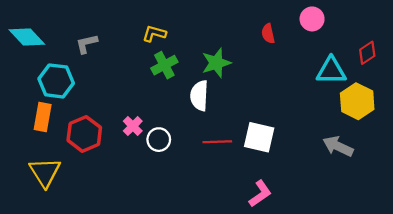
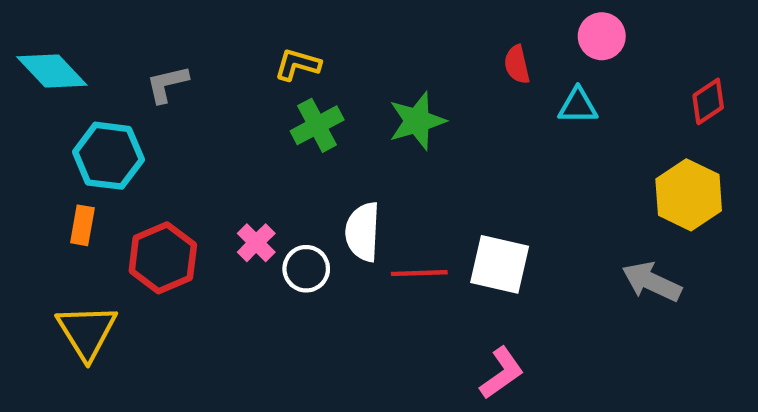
cyan triangle: (331, 71) -> (578, 106), moved, size x0.7
white semicircle: (199, 96) -> (363, 232), moved
orange rectangle: (43, 117) -> (82, 225), size x0.7

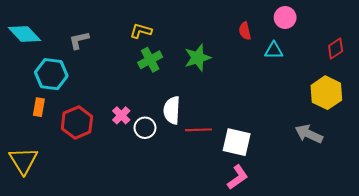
white square: (500, 264) -> (237, 142), moved
yellow triangle: (87, 332) -> (23, 161), moved

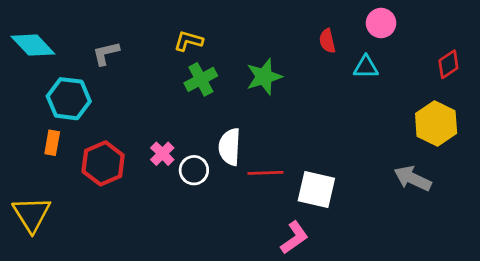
pink L-shape: (238, 177) -> (294, 238), moved

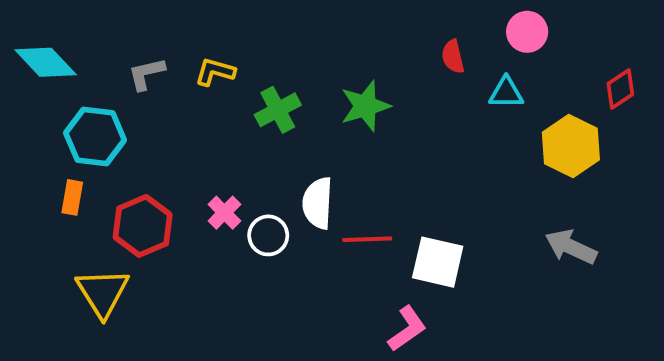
yellow L-shape: (188, 41) -> (215, 72), moved
yellow hexagon: (436, 123) -> (571, 146), moved
yellow triangle: (32, 214) -> (103, 293), moved

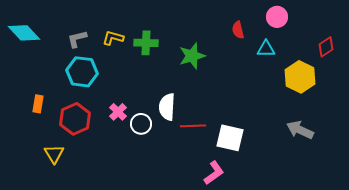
green cross: (278, 110) -> (146, 43), moved, turned 30
cyan hexagon: (95, 136) -> (82, 72), moved
yellow triangle: (103, 293) -> (54, 154), size x0.7

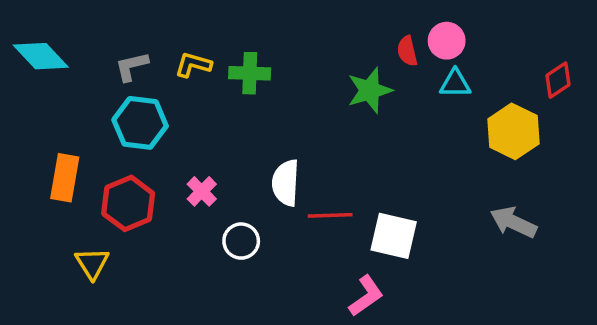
pink circle: (277, 17) -> (447, 41), moved
green star: (192, 56) -> (370, 90), moved
orange rectangle: (38, 104) -> (65, 178), size x1.5
white circle: (141, 124) -> (241, 241), moved

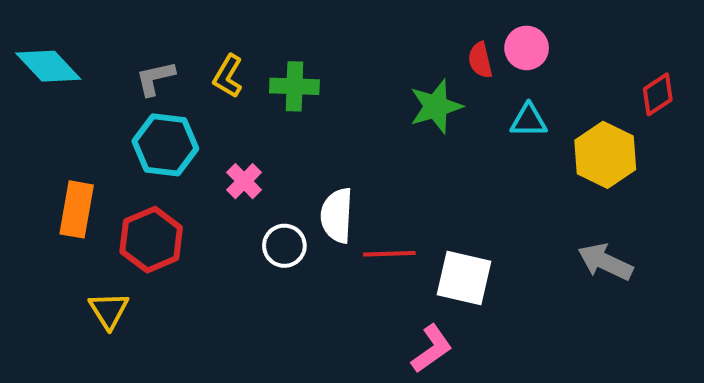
yellow L-shape: (193, 65) -> (228, 76), turned -75
cyan triangle: (455, 83) -> (529, 121), moved
pink cross: (202, 191) -> (244, 181), moved
white circle: (241, 241) -> (284, 246), moved

